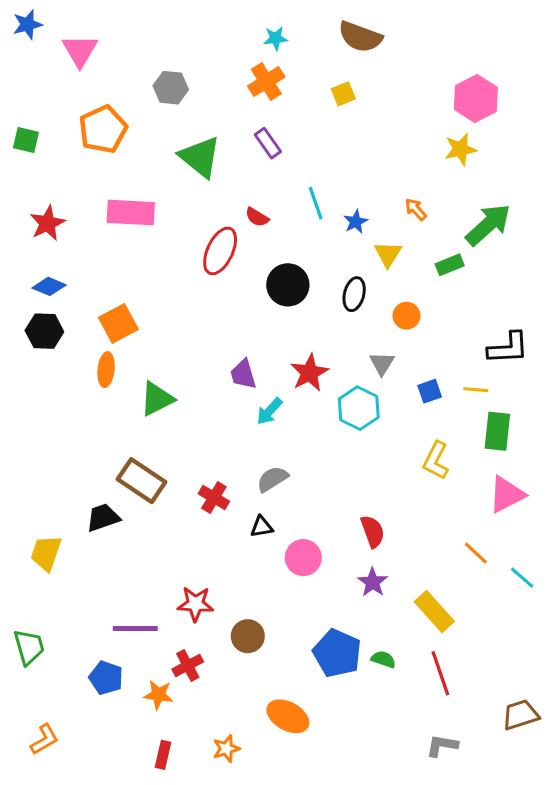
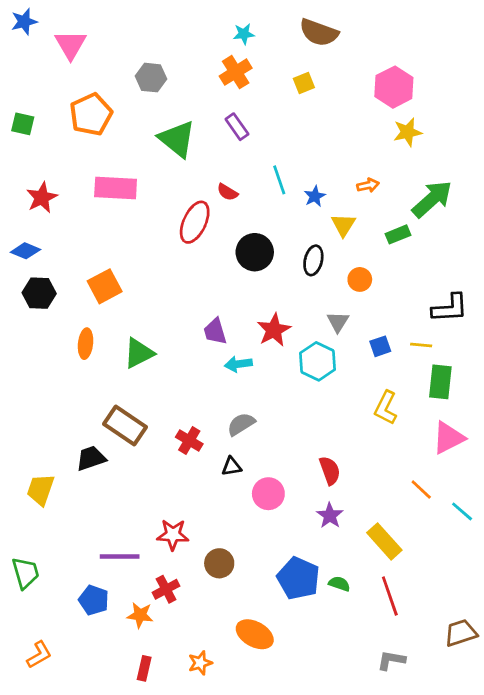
pink hexagon: (476, 98) -> (394, 87), moved
orange arrow: (416, 209) -> (368, 185), turned 120
blue diamond: (49, 286) -> (25, 251), moved
orange ellipse: (106, 370) -> (86, 344), moved
cyan arrow: (269, 411) -> (238, 364), turned 40

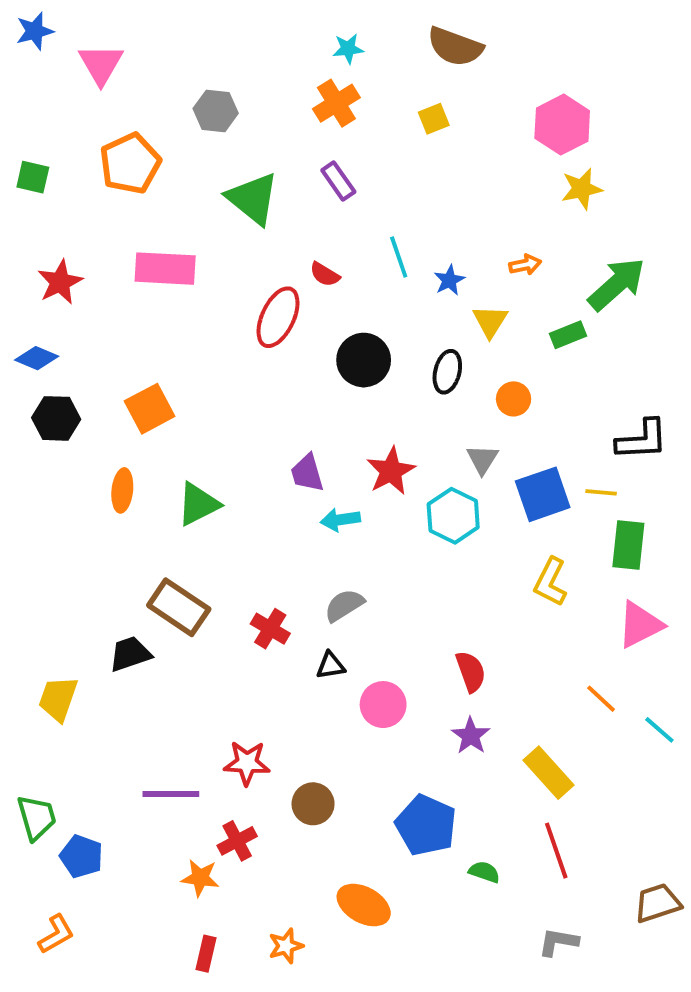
blue square: (380, 346) -> (543, 494), size x1.8
green semicircle: (339, 584) -> (484, 872), moved
blue pentagon: (94, 600) -> (81, 856), moved

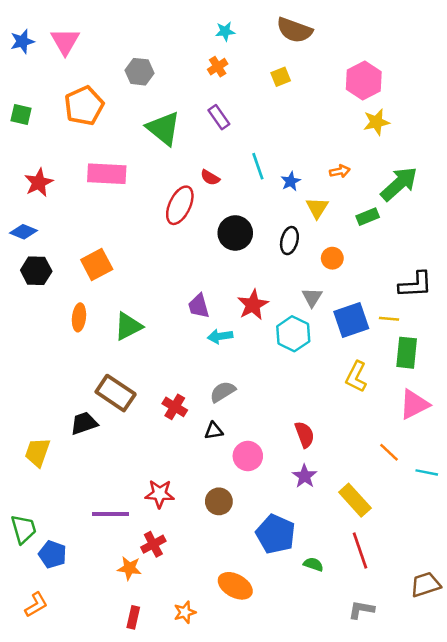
blue star: (35, 31) -> (22, 41), moved
orange cross: (336, 103) -> (218, 67), size x0.7
cyan line: (659, 730) -> (427, 472), turned -30
brown circle: (313, 804) -> (219, 501), moved

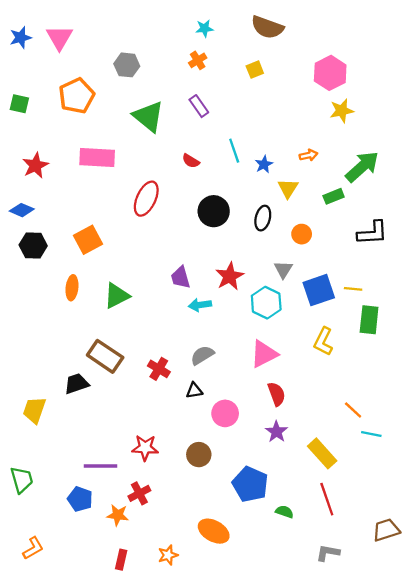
red ellipse: (180, 205) -> (146, 199), moved
black L-shape: (415, 285) -> (372, 233), moved
pink triangle: (414, 404) -> (264, 354), moved
cyan line: (427, 472) -> (371, 434), moved
blue pentagon: (53, 554) -> (80, 499), moved

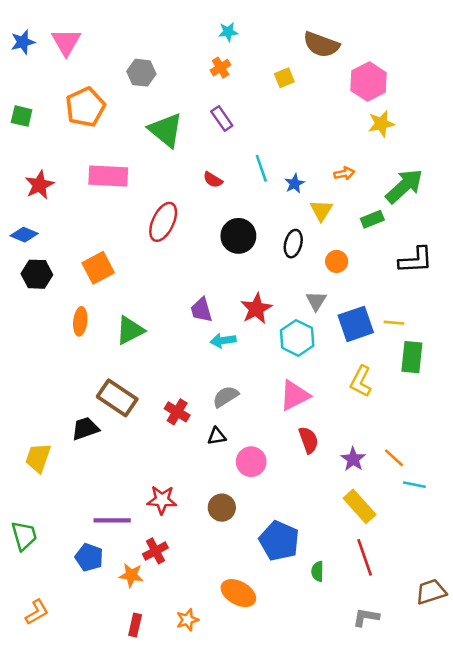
brown semicircle: (267, 27) -> (321, 45), moved
purple star: (276, 432) -> (353, 459), moved
green semicircle: (284, 512) -> (317, 571), turned -108

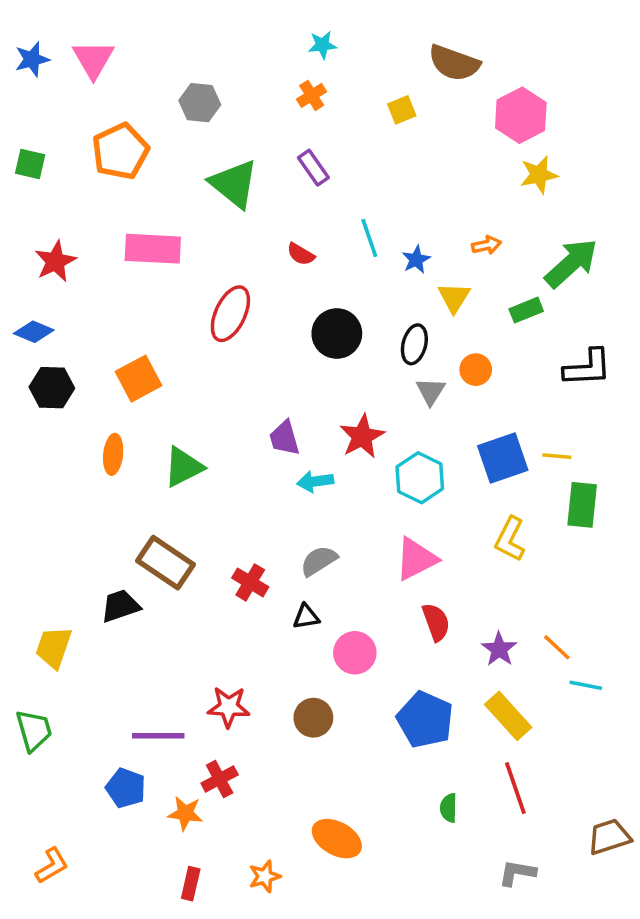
gray triangle: (316, 301) -> (431, 391), moved
green trapezoid: (24, 536) -> (34, 730), moved
blue pentagon: (279, 541) -> (425, 720), moved

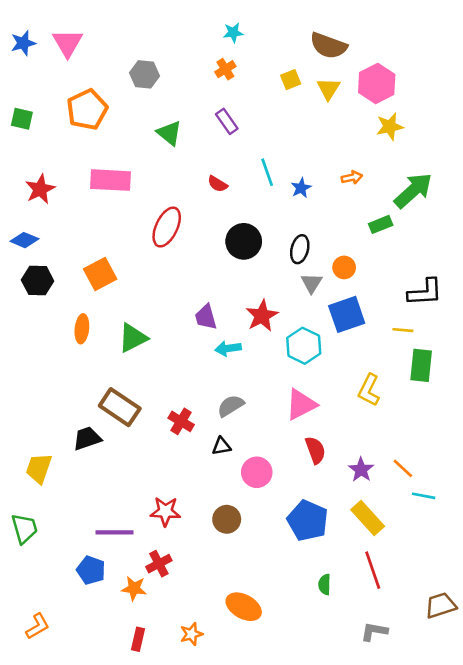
green triangle: (234, 184) -> (169, 133), size x0.7
yellow triangle: (454, 297) -> (328, 89), moved
black L-shape: (588, 368) -> (425, 292), moved
blue square: (503, 458) -> (347, 314), moved

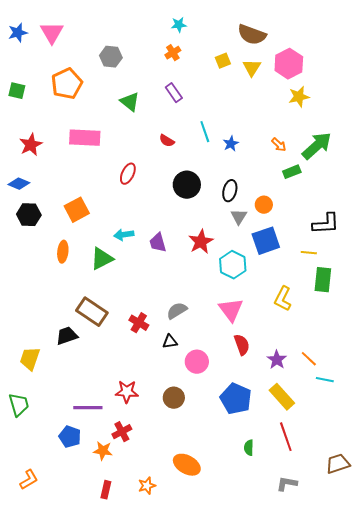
orange arrow: (352, 177) -> (279, 145), moved, turned 56
red ellipse: (167, 227) -> (128, 174), size x0.7
cyan arrow: (228, 348) -> (124, 235), moved
pink triangle: (301, 404) -> (231, 310), turned -40

